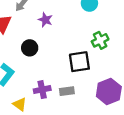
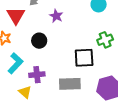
purple cross: (42, 90) -> (37, 75), moved
gray rectangle: (67, 91) -> (70, 84), size x1.5

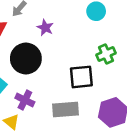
black circle: (39, 41) -> (26, 58), size x1.6
purple cross: (37, 75) -> (25, 100), turned 35

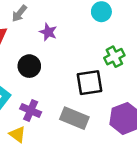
black circle: (26, 58) -> (29, 66), size x0.7
gray rectangle: (65, 109) -> (74, 118), turned 30

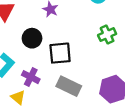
black square: (89, 83) -> (60, 53), moved

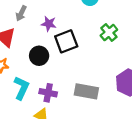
black square: (60, 53) -> (66, 41), moved

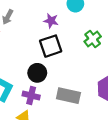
purple star: (49, 24) -> (51, 21), moved
black circle: (39, 56) -> (37, 73), moved

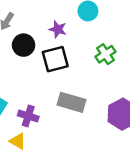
black circle: (37, 73) -> (24, 45), moved
gray rectangle: (68, 96) -> (72, 102), moved

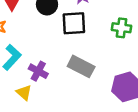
green cross: (105, 54) -> (122, 28), turned 30

